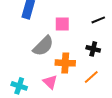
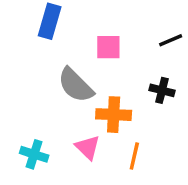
gray semicircle: (43, 46) -> (76, 85), turned 90
orange line: (91, 77) -> (134, 156), moved, turned -35

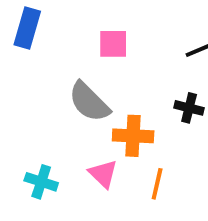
blue rectangle: (50, 21) -> (27, 28), moved
pink square: (108, 47) -> (113, 44), moved

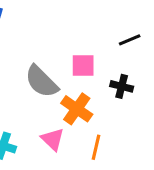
pink square: (113, 44) -> (83, 66), moved
orange cross: (133, 136) -> (77, 109), turned 32

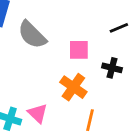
gray semicircle: (41, 82) -> (32, 35), moved
pink triangle: (53, 139) -> (38, 113), moved

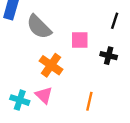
black line: (119, 28) -> (115, 21), turned -49
orange cross: (73, 87) -> (51, 65), moved

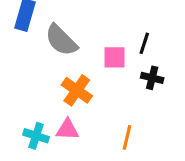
black line: (115, 21) -> (144, 43), moved
pink triangle: (44, 95) -> (67, 130), turned -42

